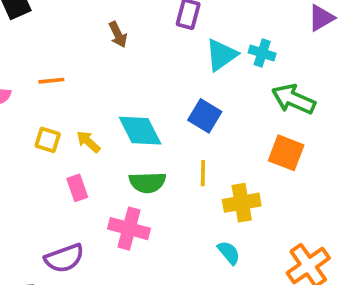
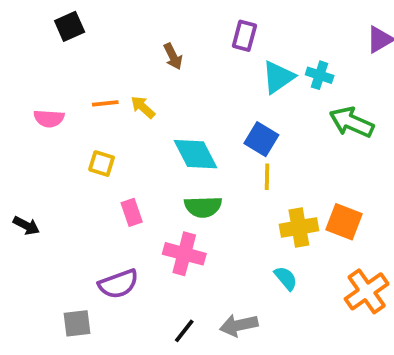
yellow arrow: (88, 142) -> (143, 107), moved
orange square: (286, 153) -> (344, 222), moved
yellow line: (203, 173) -> (267, 177), moved

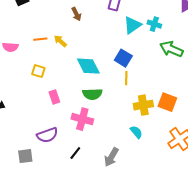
gray arrow: (239, 325) -> (111, 157), turned -48
black line: (184, 331) -> (75, 153), moved

